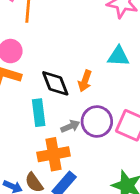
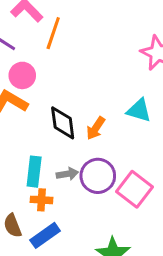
cyan rectangle: (39, 113) -> (34, 172), moved
orange cross: (53, 154) -> (41, 200), size x0.6

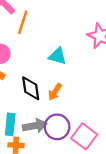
cyan triangle: (139, 110) -> (58, 56), moved
gray arrow: (67, 174) -> (35, 126), size x1.5

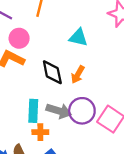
gray arrow: (35, 126) -> (59, 111), turned 30

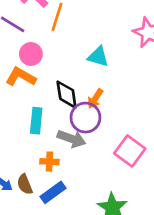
cyan rectangle: (33, 111) -> (36, 121), moved
purple circle: (82, 111) -> (85, 118), moved

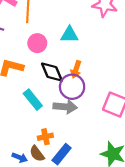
pink circle: (31, 54) -> (37, 43), moved
cyan rectangle: (36, 121) -> (33, 100), turned -30
orange cross: (49, 162) -> (45, 137), moved

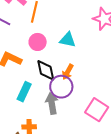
cyan rectangle: (33, 100) -> (24, 92), turned 54
gray arrow: (65, 107) -> (52, 103), turned -115

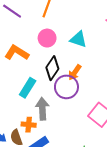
black diamond: (46, 70) -> (52, 68), turned 40
gray arrow: (52, 103) -> (42, 109), moved

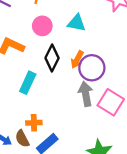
purple circle: (66, 87) -> (92, 68), moved
gray arrow: (42, 109) -> (86, 94), moved

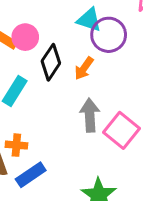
pink circle: (42, 26) -> (25, 37), moved
purple circle: (92, 68) -> (109, 35), moved

